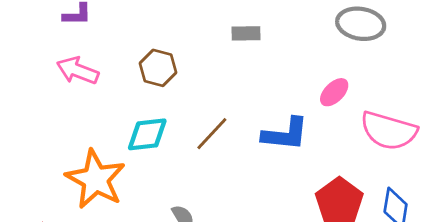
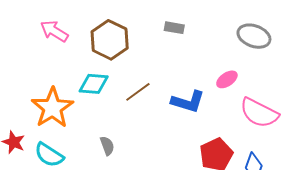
brown hexagon: (158, 68) -> (110, 40), size x1.5

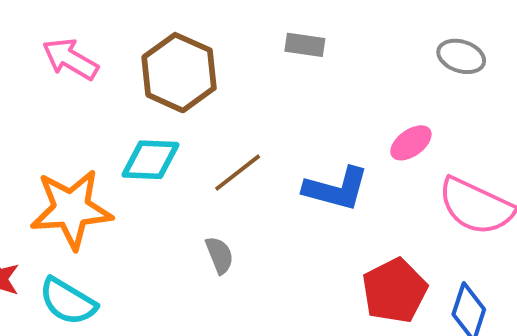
gray ellipse: (254, 36) -> (461, 56), size x0.7
orange star: (52, 108) -> (71, 209), turned 30
gray semicircle: (107, 146) -> (219, 255), moved

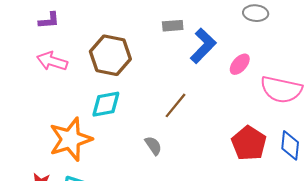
brown line: (238, 173) -> (175, 105), moved
blue L-shape: (336, 189) -> (203, 46), moved, turned -48

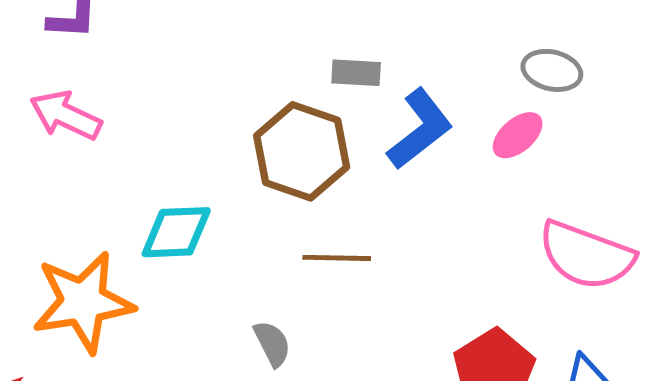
brown hexagon: (110, 55) -> (302, 151), moved
pink ellipse: (240, 64) -> (518, 135), moved
brown line: (175, 105) -> (337, 258), turned 44

